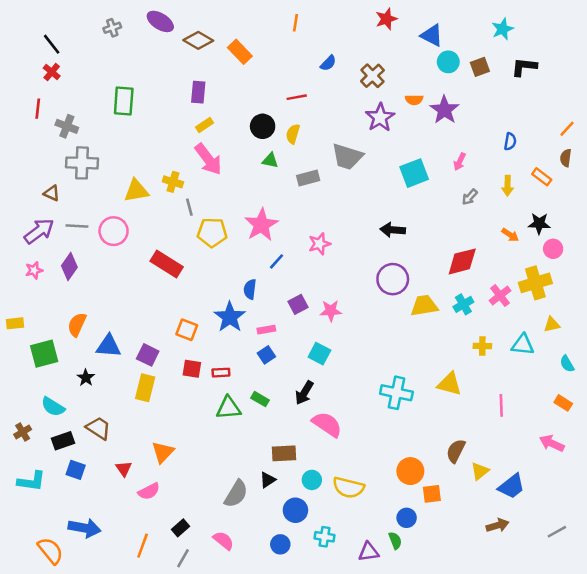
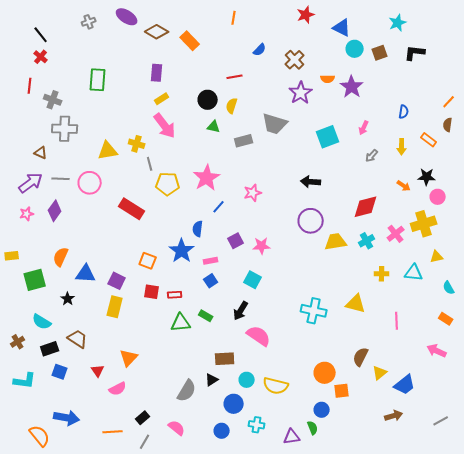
orange line: (143, 546) -> (113, 432), turned 66

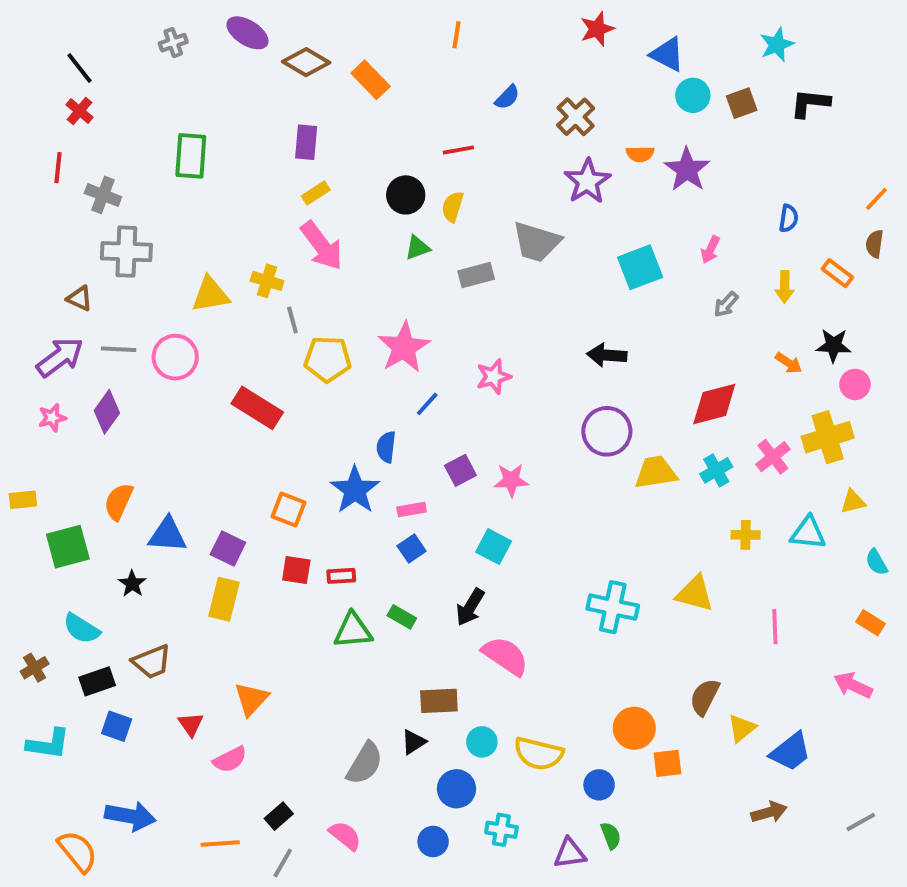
green triangle: (214, 127) -> (417, 248), turned -32
brown trapezoid: (78, 339) -> (152, 662), turned 125
blue circle: (322, 410) -> (599, 785), moved

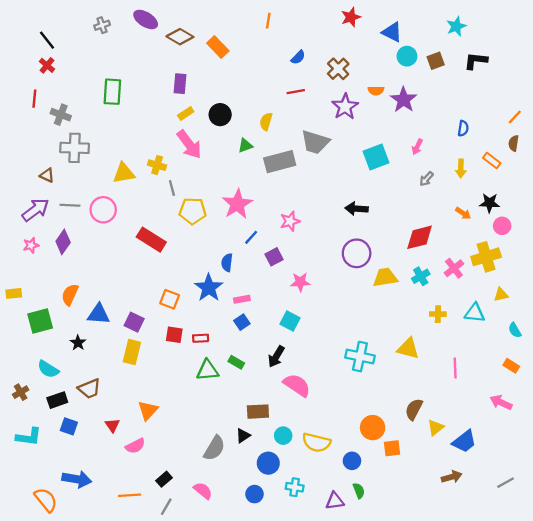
red line: (458, 150) -> (296, 92), moved
black circle: (406, 195) -> (220, 115), moved
gray rectangle: (476, 275) -> (280, 162), size x1.5
purple square: (460, 470) -> (274, 257), moved

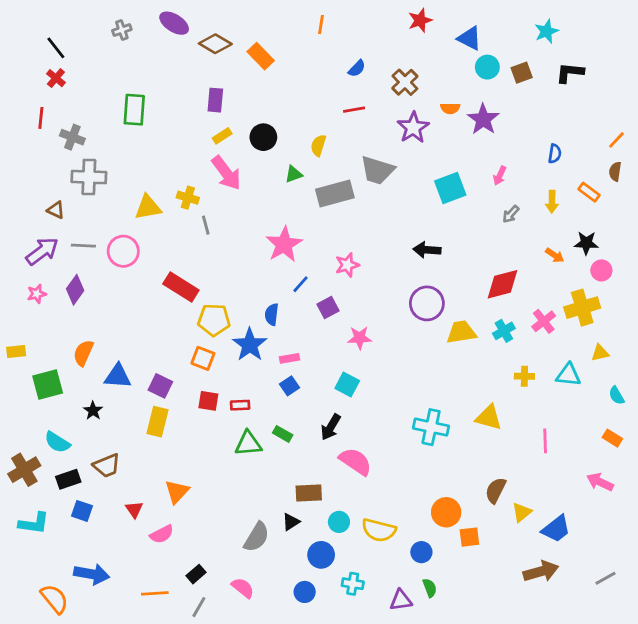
yellow pentagon: (193, 211) -> (214, 320), moved
brown cross: (21, 392) -> (24, 470), size x1.6
brown arrow: (452, 477) -> (541, 571), size x1.4

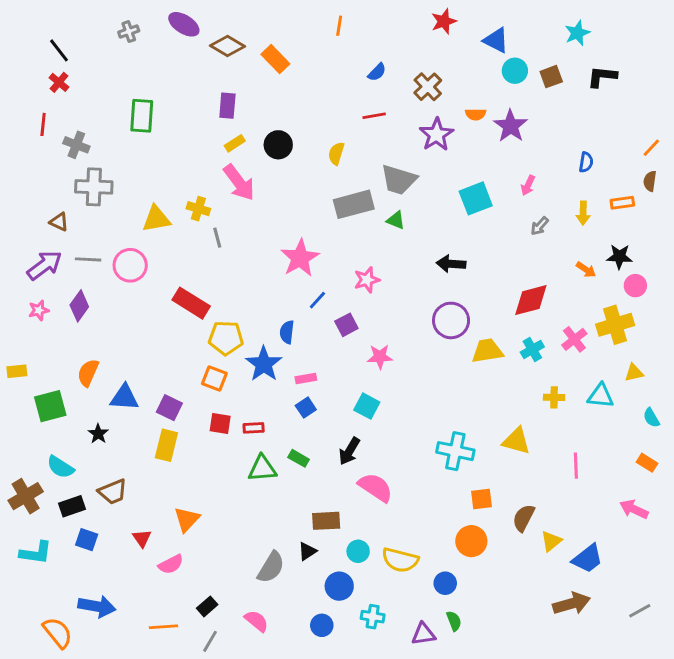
green triangle: (294, 174) -> (396, 220), moved, turned 42
orange rectangle: (589, 192) -> (622, 203), turned -45
orange square: (469, 537) -> (481, 499), moved

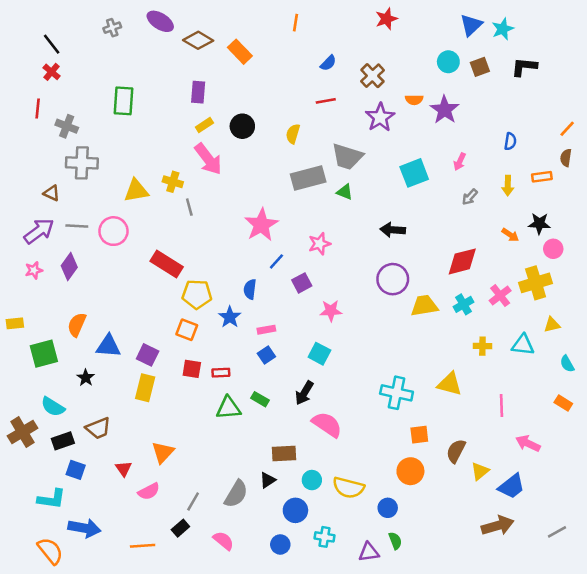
blue triangle: (496, 40) -> (471, 25), moved, turned 50
blue star: (264, 364) -> (230, 317), size x0.7
pink arrow: (634, 509) -> (528, 443), moved
cyan L-shape: (36, 553) -> (52, 499), moved
gray line: (210, 641) -> (193, 502), moved

